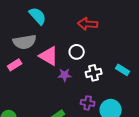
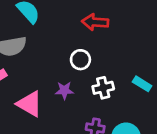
pink triangle: (49, 56) -> (30, 104), moved

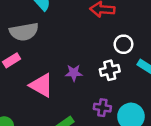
white circle: (80, 60) -> (123, 44), moved

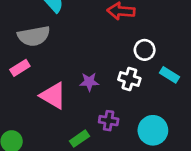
white cross: (110, 70) -> (129, 79), turned 30
purple cross: (102, 108) -> (109, 121), moved

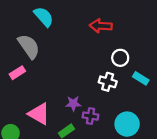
gray semicircle: (34, 36) -> (29, 46), turned -115
purple star: (89, 82) -> (73, 103), moved
pink triangle: (53, 96) -> (39, 114), moved

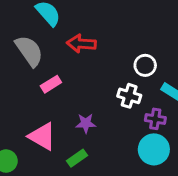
red arrow: (101, 26) -> (81, 44), moved
pink rectangle: (17, 73) -> (51, 84), moved
purple cross: (90, 116) -> (155, 119), moved

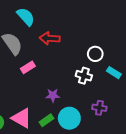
purple cross: (155, 119) -> (99, 108), moved
pink triangle: (42, 136) -> (22, 118), moved
cyan circle: (154, 149) -> (69, 118), moved

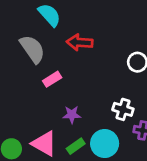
white cross: (84, 76) -> (123, 109), moved
purple star: (53, 95) -> (72, 115), moved

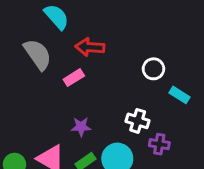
pink rectangle: (52, 79) -> (74, 78), moved

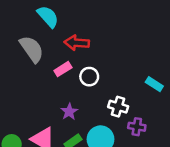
white circle: (153, 69) -> (89, 77), moved
purple star: (81, 127) -> (69, 112), turned -30

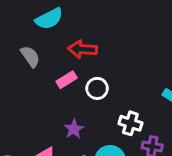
cyan semicircle: (48, 17) -> (49, 19), turned 105
gray semicircle: (32, 49) -> (30, 56), size x0.7

